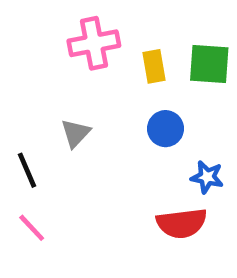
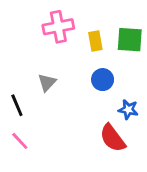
red semicircle: (182, 223) -> (113, 138), turned 60

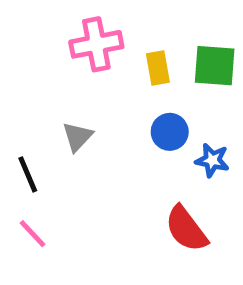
blue star: (128, 110) -> (212, 160), moved

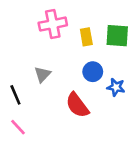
red semicircle: (186, 229) -> (77, 105), moved

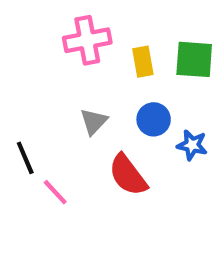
gray triangle: (43, 74) -> (94, 122), moved
pink line: (18, 127) -> (55, 192), moved

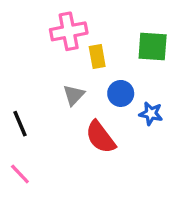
yellow rectangle: (143, 62) -> (97, 57), moved
pink line: (55, 192) -> (20, 174), moved

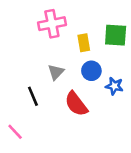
yellow rectangle: (97, 57) -> (84, 43), moved
black line: (20, 124) -> (33, 96), moved

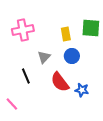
pink cross: (52, 24) -> (23, 30), moved
blue star: (114, 86) -> (82, 90), moved

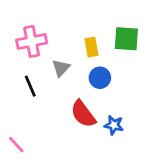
gray triangle: (44, 57) -> (61, 68), moved
black line: (26, 76) -> (30, 86), moved

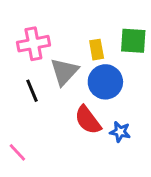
gray triangle: (61, 68) -> (64, 72), size x1.5
blue circle: (100, 78) -> (105, 82), size x1.5

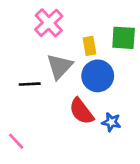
pink cross: (33, 44) -> (49, 23), moved, turned -32
black line: (32, 91) -> (30, 84), turned -70

